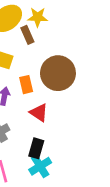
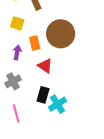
cyan cross: (40, 166) -> (57, 104), moved

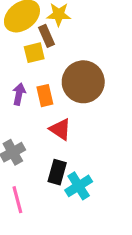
yellow square: (17, 23) -> (34, 53), moved, turned -32
purple arrow: (17, 52) -> (19, 94), moved

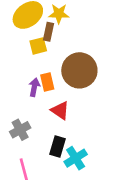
brown rectangle: (46, 36) -> (48, 32), turned 36
purple arrow: (19, 94) -> (34, 87), moved

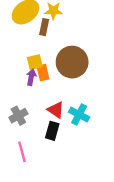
yellow square: (38, 46) -> (35, 62), moved
red triangle: (60, 110) -> (56, 110), moved
cyan cross: (76, 158) -> (79, 115), moved, turned -30

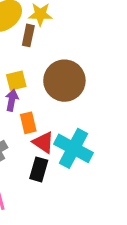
orange rectangle: (43, 73) -> (28, 123), moved
cyan cross: (79, 115) -> (73, 148), size x1.4

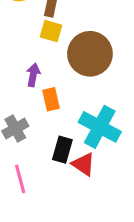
yellow square: (16, 81) -> (51, 31), moved, turned 30
red triangle: (43, 142) -> (83, 164), moved

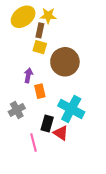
pink line: (20, 179) -> (34, 142), moved

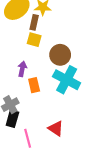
brown circle: (65, 62) -> (60, 55), size x0.7
cyan cross: (71, 109) -> (67, 80), moved
black rectangle: (47, 124) -> (12, 119), moved

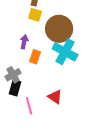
brown circle: (60, 55) -> (59, 29), size x1.4
orange rectangle: (34, 85) -> (35, 57), turned 32

